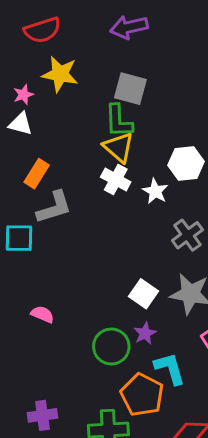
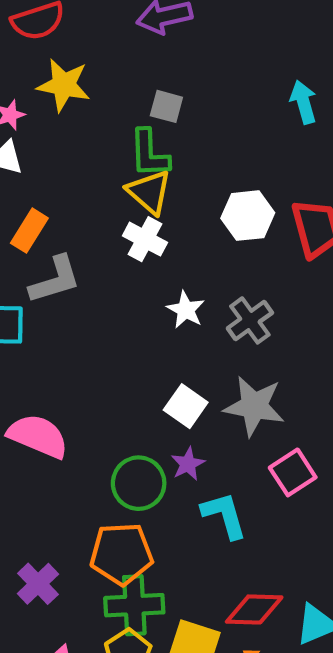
gray square: (130, 89) -> (166, 106), size x0.7
white star: (155, 191) -> (186, 310), moved
pink semicircle: (42, 314) -> (38, 436), size x1.8
orange pentagon: (142, 395) -> (121, 554), moved, turned -30
purple cross: (42, 415) -> (38, 584), turned -36

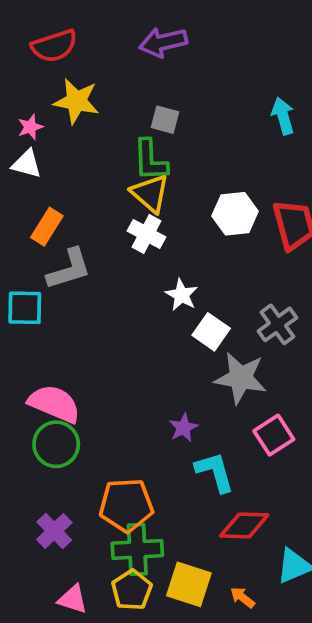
gray cross: (250, 320) -> (277, 324), moved
white square: (186, 406) -> (211, 332), moved
green circle: (139, 483) -> (56, 444), moved
red diamond: (254, 609) -> (244, 525), moved

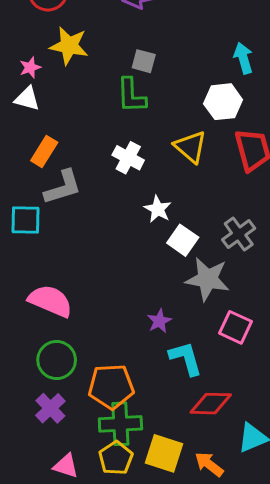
yellow triangle: (150, 193) -> (190, 147), moved
white hexagon: (235, 214) -> (223, 102), moved
pink square: (274, 435) -> (236, 327), turned -32
green circle: (56, 444) -> (57, 360), moved
orange arrow: (242, 597) -> (209, 464), size x1.4

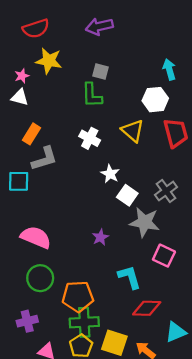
purple star: (159, 321) -> (100, 237), moved
purple cross: (50, 408) -> (27, 321), moved, turned 30

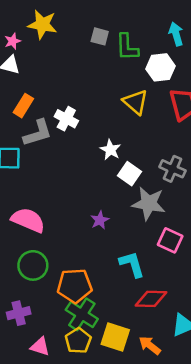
green L-shape: (92, 95) -> (127, 47), moved
white cross: (90, 138) -> (66, 119), moved
gray cross: (166, 191) -> (172, 169), turned -30
green cross: (84, 322) -> (82, 314), turned 36

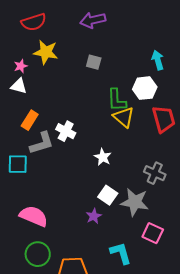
green L-shape: (127, 47) -> (117, 100), moved
white square: (130, 174) -> (108, 195), moved

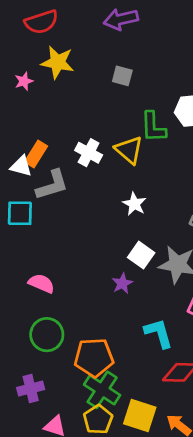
white triangle: (19, 86) -> (21, 166), moved
yellow triangle: (124, 117) -> (129, 150), moved
white cross: (66, 131) -> (89, 153), moved
pink semicircle: (34, 216) -> (41, 283), size x0.7

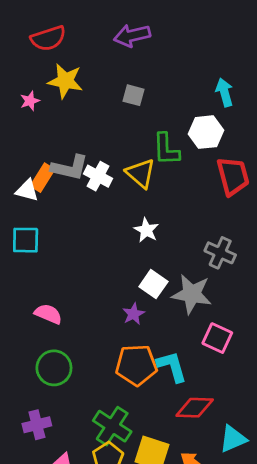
gray L-shape: (52, 185) -> (70, 168), moved, turned 30
orange pentagon: (94, 358) -> (136, 365), moved

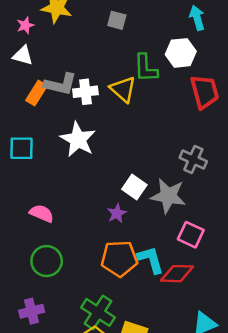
white cross: (98, 176) -> (85, 92), turned -35
white triangle: (27, 190) -> (23, 55), moved
white star: (146, 230) -> (78, 139), moved, size x1.6
red diamond: (195, 408) -> (177, 274), moved

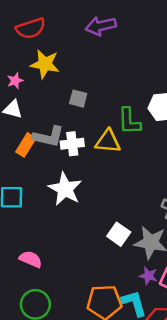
gray square: (117, 20) -> (78, 99), moved
yellow triangle: (123, 89) -> (108, 141), turned -36
purple star: (117, 213) -> (148, 276), moved, turned -30

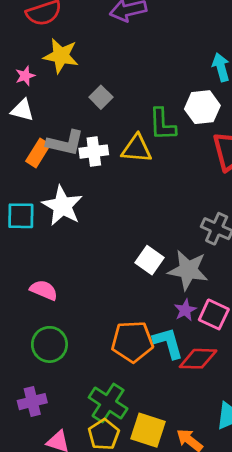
gray square: (78, 99) -> (101, 97), turned 30
white star: (65, 189) -> (62, 206), moved
purple star: (148, 276) -> (185, 310), turned 30

